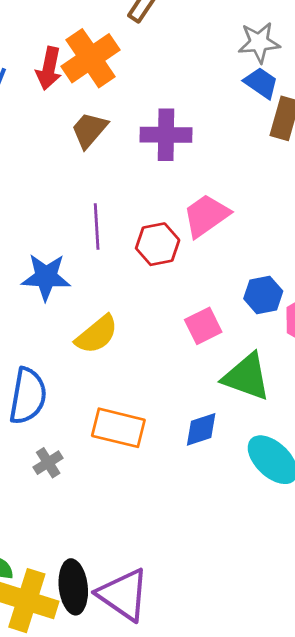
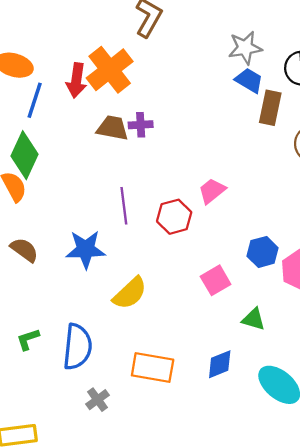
brown trapezoid: (89, 130) -> (113, 128), turned 64
purple cross: (166, 135) -> (141, 125), moved, size x0.6
pink trapezoid: (206, 216) -> (212, 191), size x0.7
green triangle: (247, 377) -> (254, 319), size x0.6

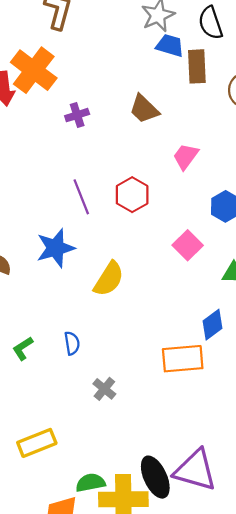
brown trapezoid: (113, 128) -> (144, 109), moved, turned -132
pink trapezoid: (212, 191) -> (186, 156), moved
blue semicircle: (77, 347) -> (72, 343), size x0.5
orange rectangle: (153, 367) -> (183, 359), moved

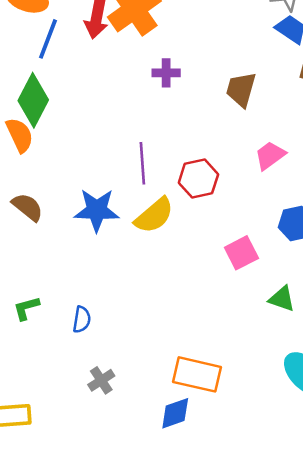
brown trapezoid: (144, 109) -> (241, 89), turned 44
yellow semicircle: (109, 279) -> (154, 216), moved
blue diamond: (212, 325) -> (175, 413), moved

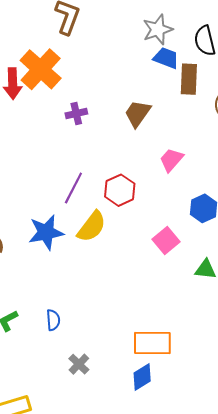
brown trapezoid: (241, 89) -> (138, 113), turned 32
purple line: (142, 163) -> (73, 188), turned 44

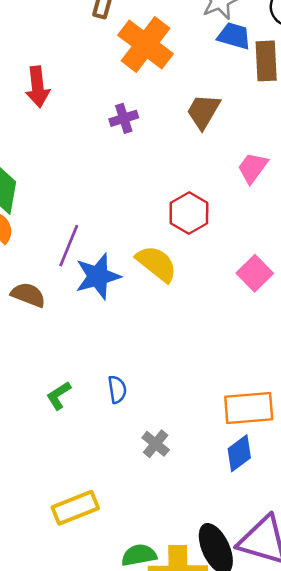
orange cross: (41, 69) -> (146, 44), moved
purple line: (73, 188) -> (69, 246), moved
yellow semicircle: (92, 227) -> (157, 264), turned -84

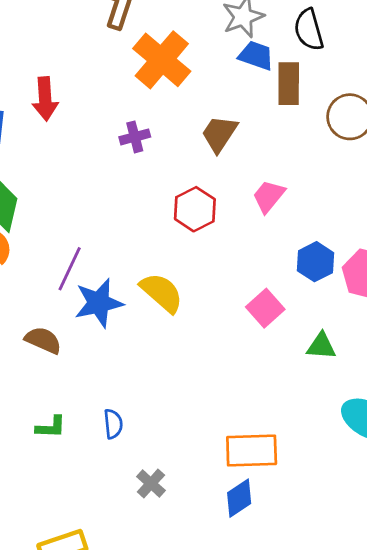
red hexagon: (189, 213) -> (195, 209), moved
brown semicircle: (28, 295) -> (43, 340), moved
green L-shape: (59, 395) -> (51, 427), turned -148

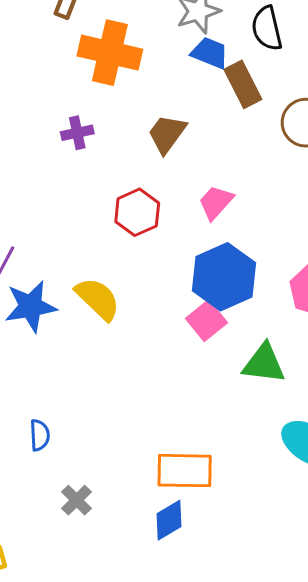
orange cross: (162, 60) -> (110, 53), turned -30
brown rectangle: (289, 84) -> (243, 84), turned -30
blue hexagon: (315, 262) -> (224, 277), moved, size x1.6
green triangle: (321, 346) -> (264, 364), size x1.4

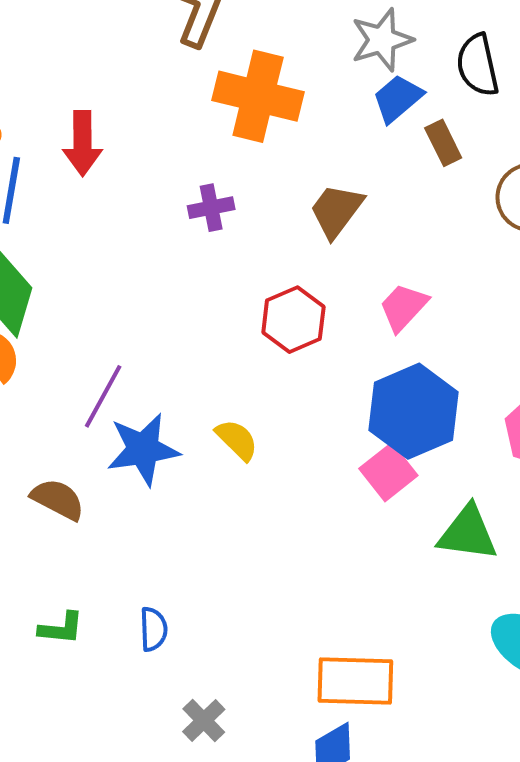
blue trapezoid: (210, 53) -> (398, 98), turned -63
brown rectangle: (243, 84) -> (443, 143), size x0.7
yellow semicircle: (98, 299) -> (237, 440), size x0.7

